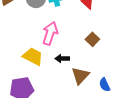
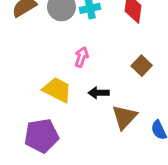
pink arrow: (50, 33) -> (81, 57), size x0.6

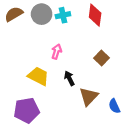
black arrow: (99, 93) -> (69, 78), turned 64

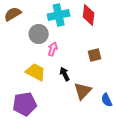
gray circle: (42, 14) -> (39, 34), moved
cyan cross: (63, 15) -> (59, 15), size x1.5
brown square: (101, 58) -> (95, 55), turned 32

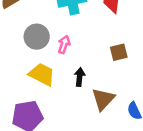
gray circle: (39, 34) -> (37, 37), moved
black arrow: (65, 74) -> (80, 77), turned 32

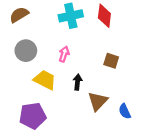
gray circle: (37, 37) -> (26, 51), moved
brown square: (119, 52) -> (111, 61), turned 32

